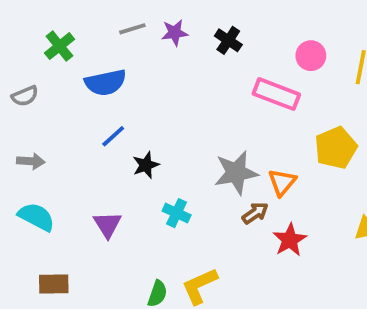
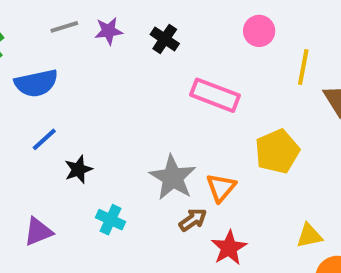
pink circle: (311, 56) -> (259, 31), moved
gray star: (236, 173) -> (173, 178), turned -30
purple triangle: (107, 225) -> (38, 232), turned 40

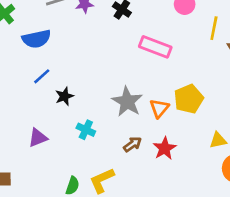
yellow pentagon: (277, 151) -> (189, 99), moved
brown arrow: (193, 220) -> (133, 144), moved

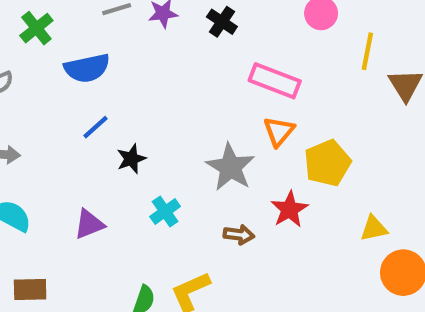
orange triangle: (159, 108) -> (279, 131), moved
cyan cross: (86, 130) -> (165, 211), turned 30
brown arrow: (133, 144) -> (239, 235), turned 42
red star: (165, 148) -> (289, 209), moved

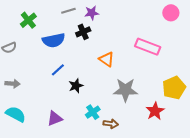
black cross: (222, 22) -> (83, 32), moved, turned 32
orange triangle: (279, 131) -> (106, 59), moved, turned -35
gray star: (230, 167) -> (125, 90), turned -30
brown arrow: (239, 235) -> (111, 124), moved

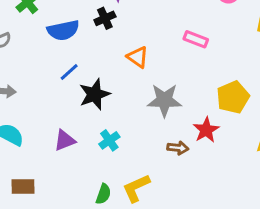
pink rectangle: (148, 47) -> (196, 39), size x0.7
black star: (76, 86) -> (94, 94), size x1.5
cyan cross: (93, 112) -> (109, 140), moved
brown arrow: (111, 124) -> (178, 148), moved

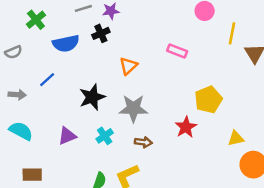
orange triangle: (138, 57) -> (128, 66), turned 42
blue line: (69, 72) -> (47, 80), moved
gray star: (164, 100) -> (133, 108), moved
brown arrow: (178, 148) -> (143, 142), moved

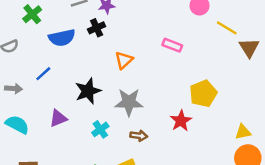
yellow line: (232, 33) -> (227, 28), turned -70
purple triangle: (67, 136) -> (58, 118), moved
yellow triangle: (236, 138) -> (243, 132), moved

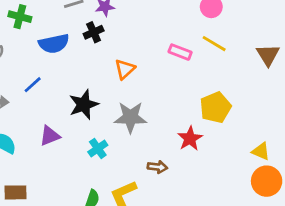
green cross: (32, 14) -> (20, 17), turned -36
yellow line: (227, 28) -> (214, 44), moved
yellow triangle: (243, 132) -> (261, 151), turned 35
brown arrow: (139, 136) -> (157, 167), moved

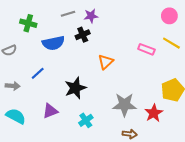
gray star: (130, 117) -> (124, 105), moved

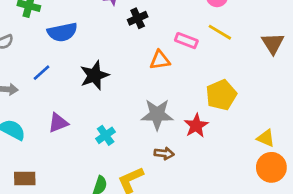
black cross: (83, 35) -> (138, 18), moved
orange triangle: (106, 62) -> (160, 60), moved, turned 35
black star: (75, 88) -> (94, 75), moved

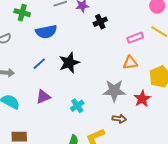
pink rectangle: (186, 41) -> (135, 38), turned -42
orange triangle: (160, 60) -> (130, 63), moved
blue line: (41, 73) -> (39, 64), moved

